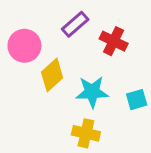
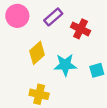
pink circle: (24, 46) -> (17, 16), moved
yellow cross: (86, 133) -> (39, 94), moved

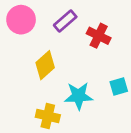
cyan star: (65, 65) -> (79, 96), moved

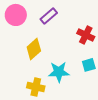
red cross: (99, 36) -> (86, 35), moved

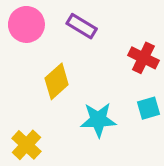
purple rectangle: (49, 16) -> (82, 26), turned 72
yellow cross: (36, 87) -> (26, 145), moved, turned 30

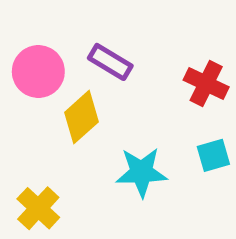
pink circle: (26, 24) -> (38, 72), moved
purple rectangle: (82, 26) -> (110, 62), moved

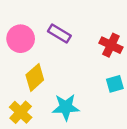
yellow diamond: (81, 117) -> (35, 77), moved
cyan star: (141, 172) -> (66, 107), moved

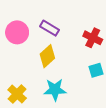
yellow diamond: (35, 77) -> (47, 56), moved

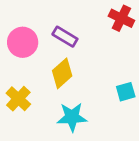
red cross: (93, 38) -> (121, 18), moved
yellow cross: (17, 94) -> (18, 99), moved

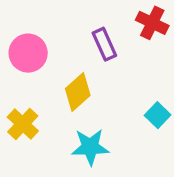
purple rectangle: (65, 37) -> (104, 44), moved, turned 35
cyan square: (126, 92) -> (158, 115), turned -30

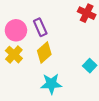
purple rectangle: (104, 44) -> (40, 27), moved
yellow cross: (23, 124) -> (14, 55), moved

